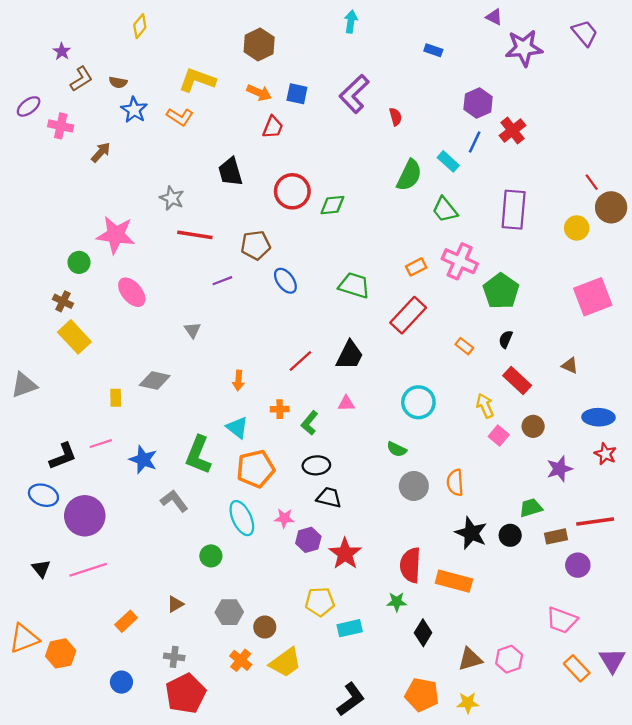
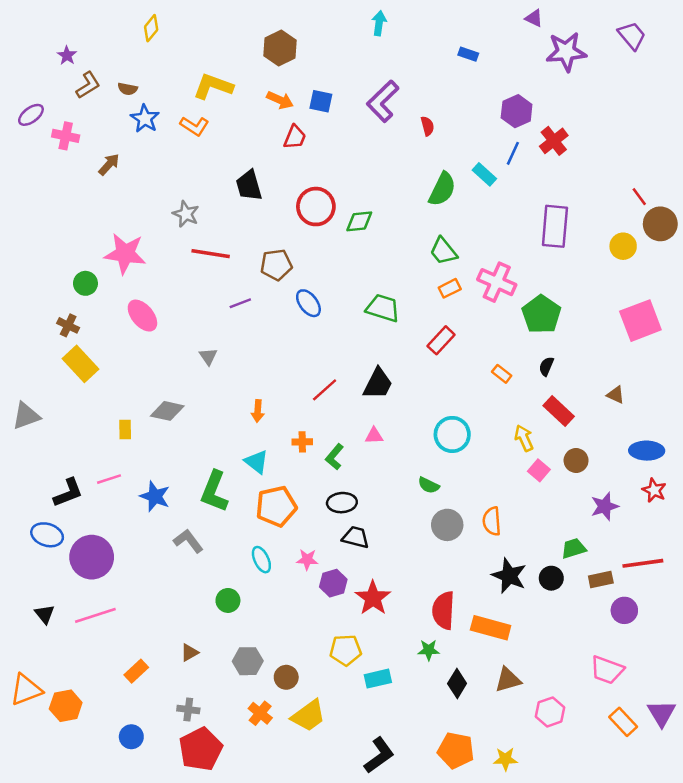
green trapezoid: (445, 210) -> (443, 251), moved
red rectangle: (408, 315) -> (441, 340), size x0.7
cyan ellipse: (242, 518) -> (261, 560), size x0.7
brown triangle: (470, 659) -> (508, 680), moved

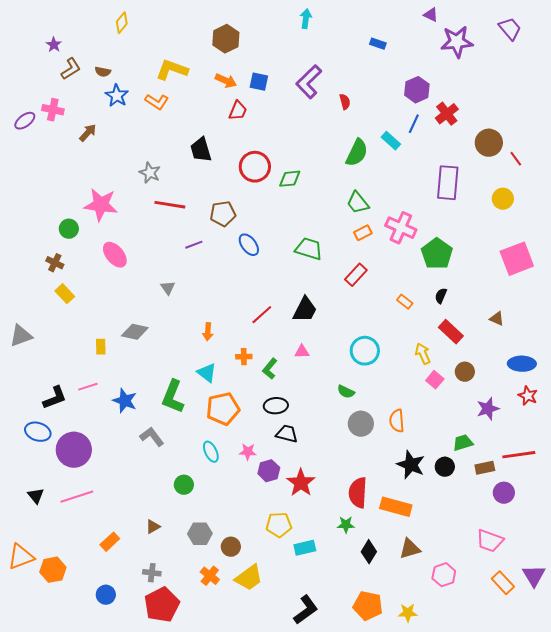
purple ellipse: (31, 115) -> (25, 121), moved
brown circle: (660, 224) -> (489, 143), moved
yellow rectangle: (81, 364) -> (65, 294), size x0.7

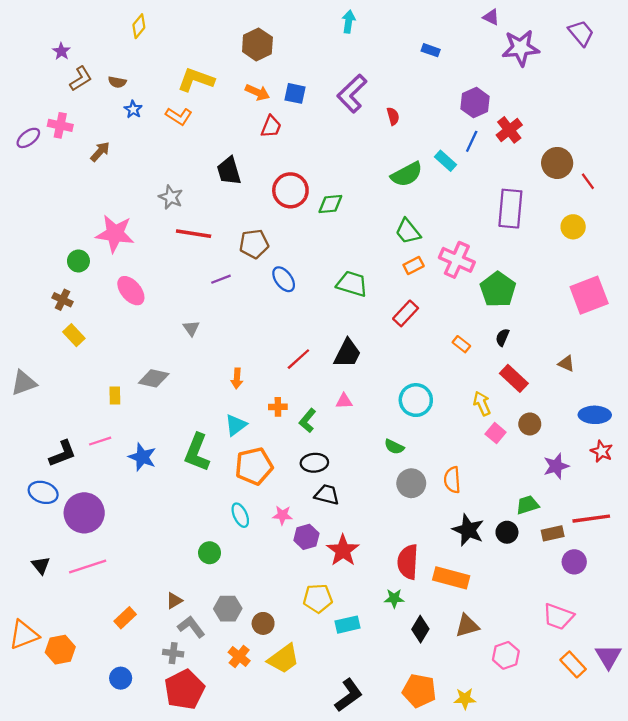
blue star: (117, 96) -> (133, 109), size x0.7
green semicircle: (357, 153) -> (407, 174), turned 36
cyan triangle: (207, 373) -> (236, 425), turned 45
gray L-shape: (152, 437) -> (191, 627), moved

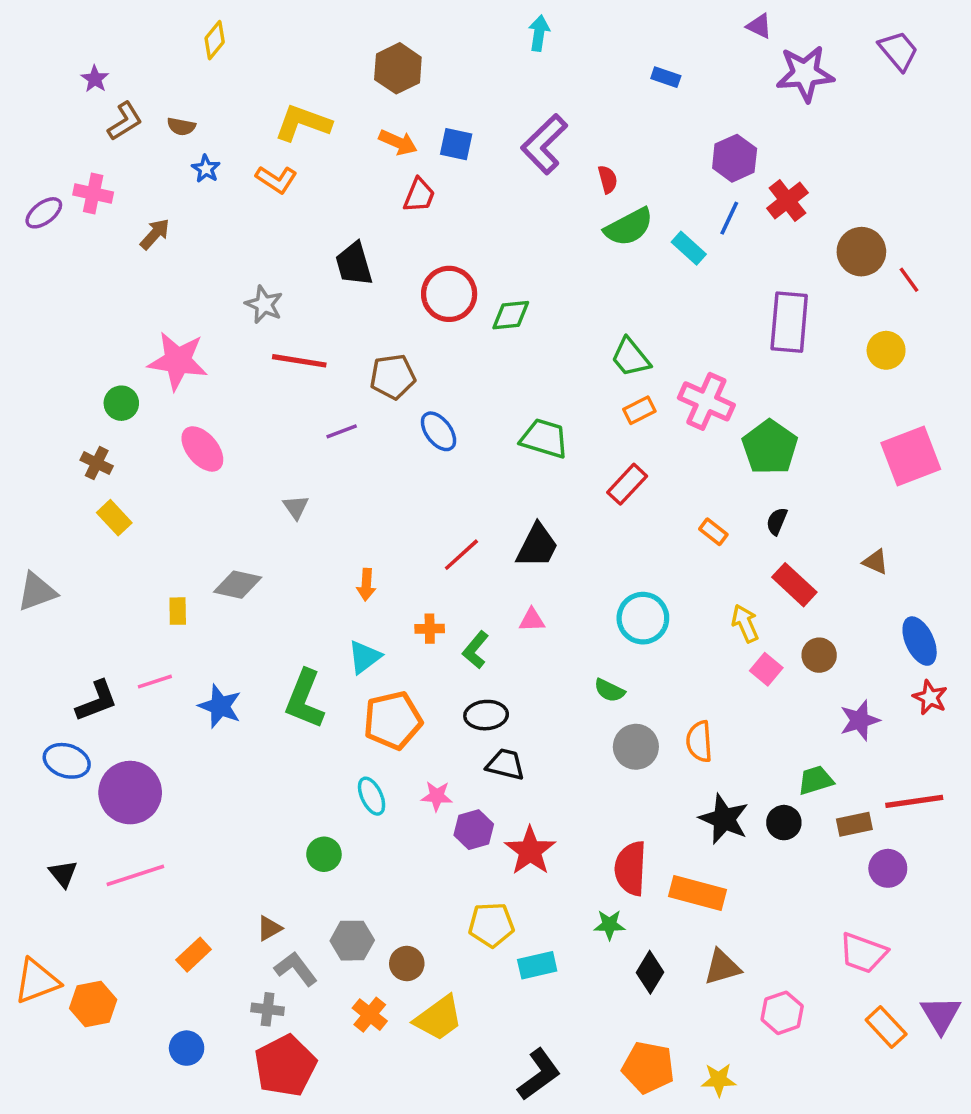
green semicircle: (407, 174) -> (629, 227), moved
blue ellipse: (595, 415) -> (920, 641), turned 64

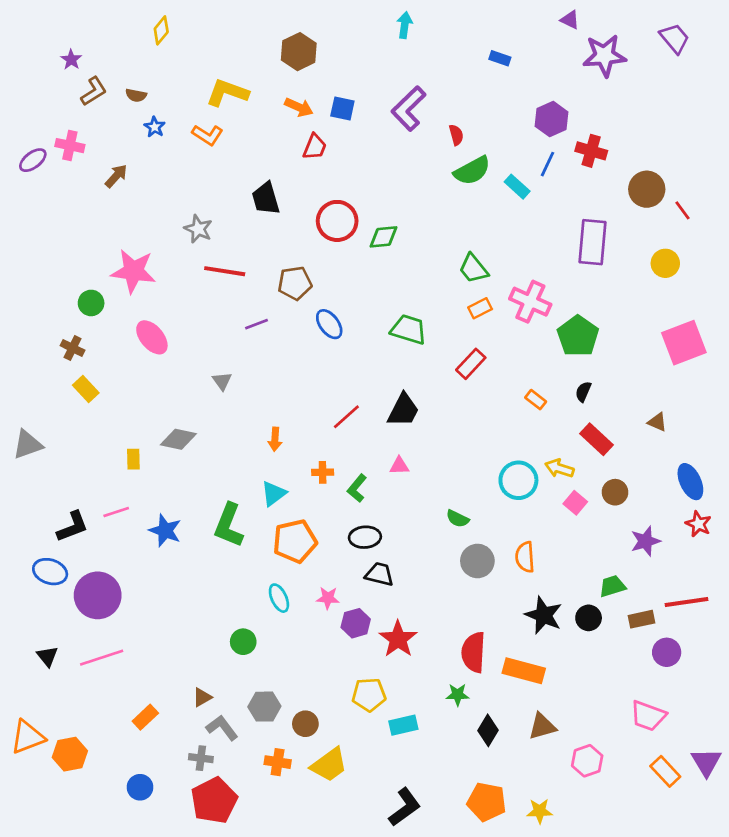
red cross: (787, 201) -> (591, 151), turned -36
cyan circle: (643, 618) -> (518, 480), moved
yellow arrow: (745, 623) -> (559, 468), turned -48
orange cross: (370, 1015) -> (278, 762), turned -30

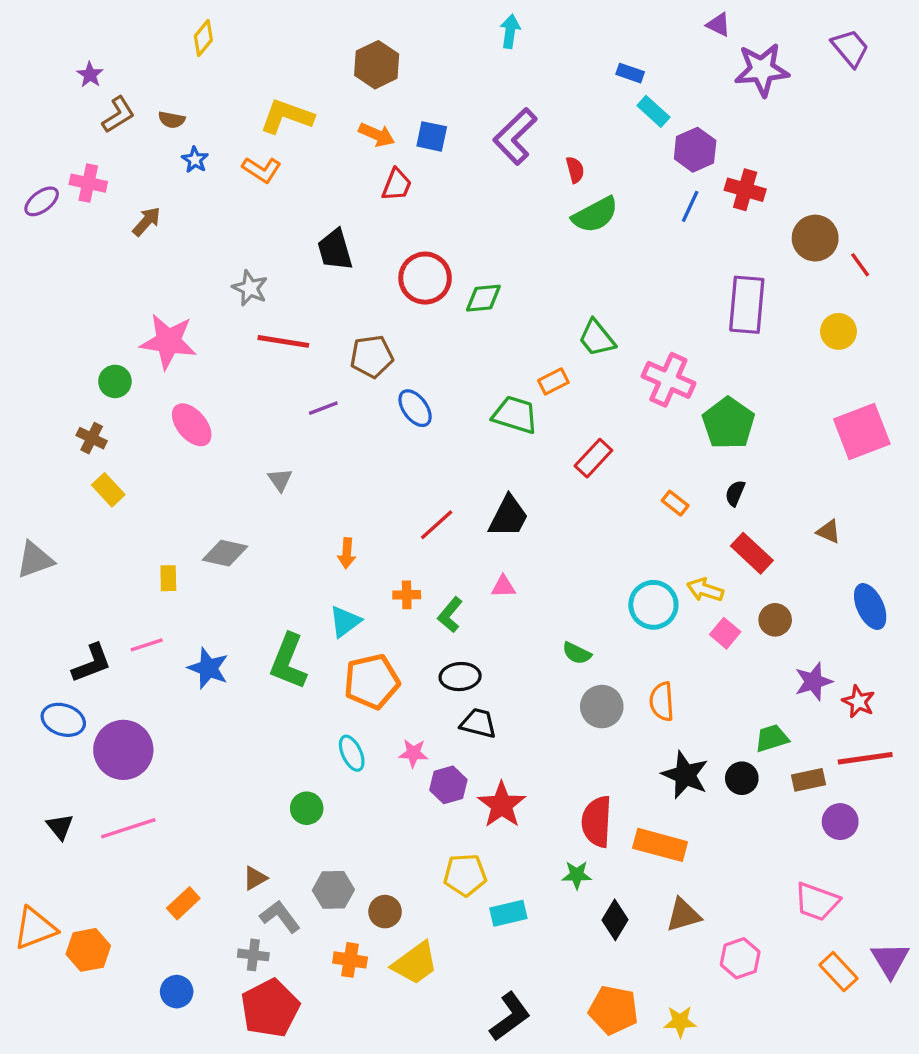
cyan rectangle: (517, 187) -> (653, 111), moved
orange rectangle: (480, 308) -> (553, 381), moved
red star: (698, 524) -> (858, 702), moved

